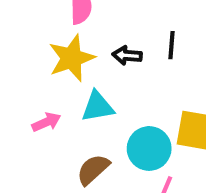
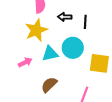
black arrow: (127, 55) -> (65, 17), moved
cyan circle: (149, 148) -> (73, 48), moved

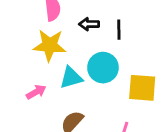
yellow star: (36, 30) -> (50, 45), turned 30

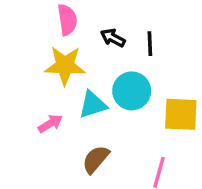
black arrow: (89, 24) -> (113, 38), turned 30

